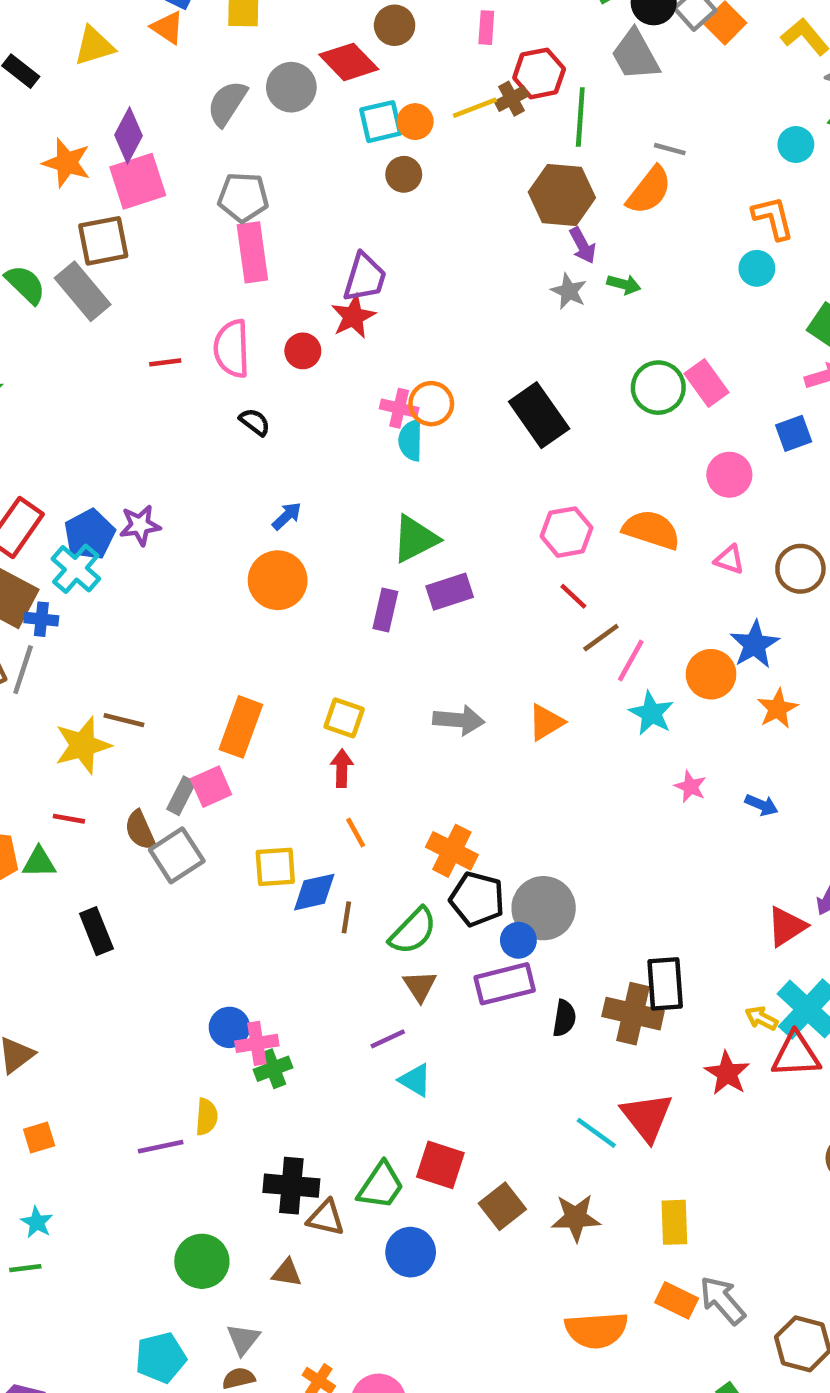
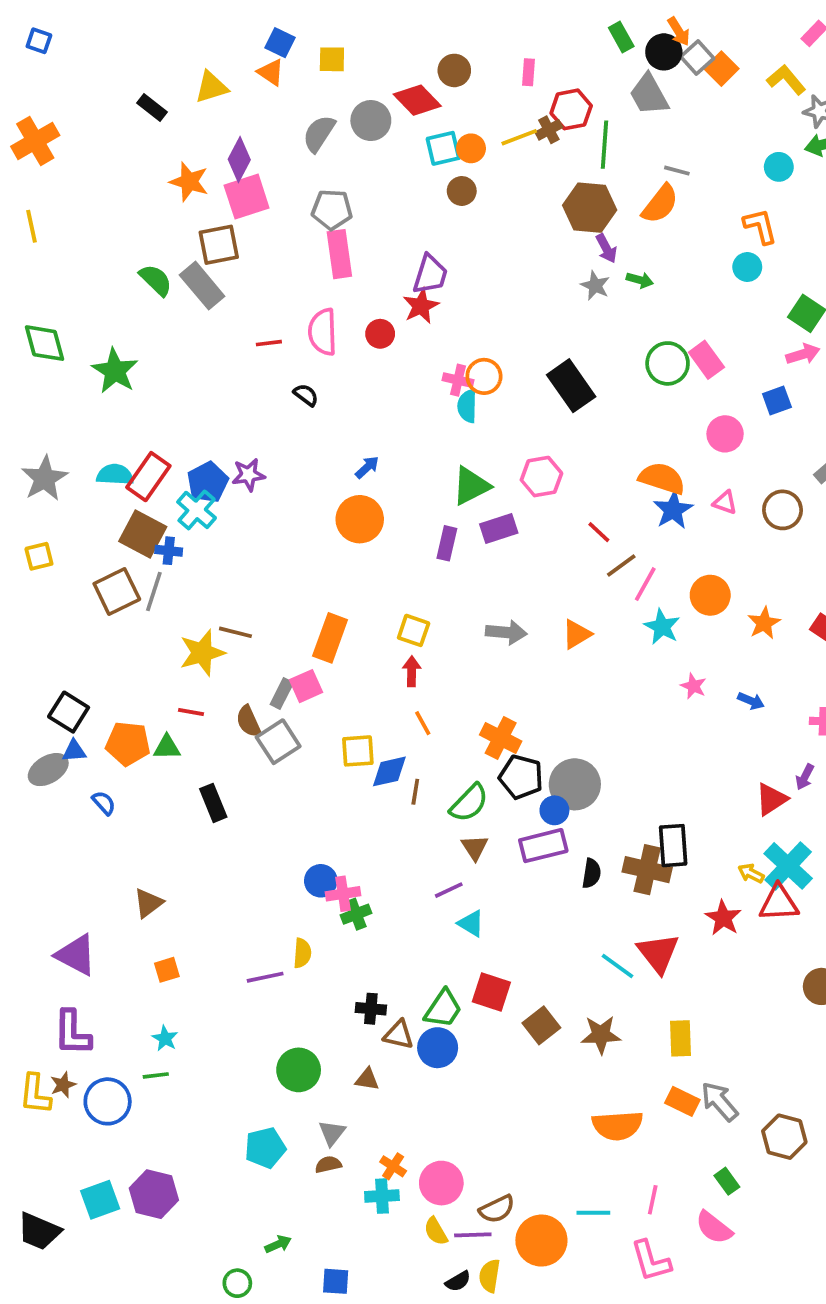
black semicircle: (255, 422) -> (306, 395), moved
pink hexagon: (567, 532) -> (541, 477), moved
blue star: (755, 644) -> (673, 510), moved
black cross: (291, 1186) -> (371, 1009), size x0.7
blue circle: (411, 1252) -> (438, 1048), moved

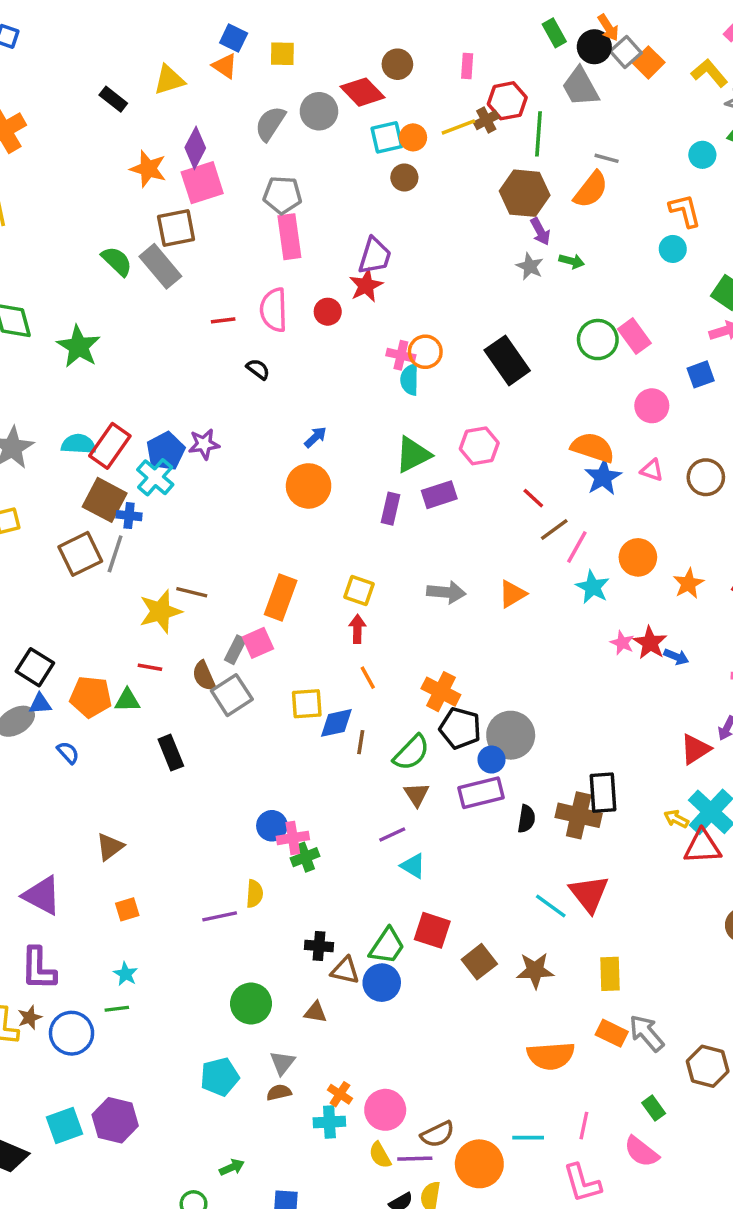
red star: (723, 918) -> (650, 643), moved

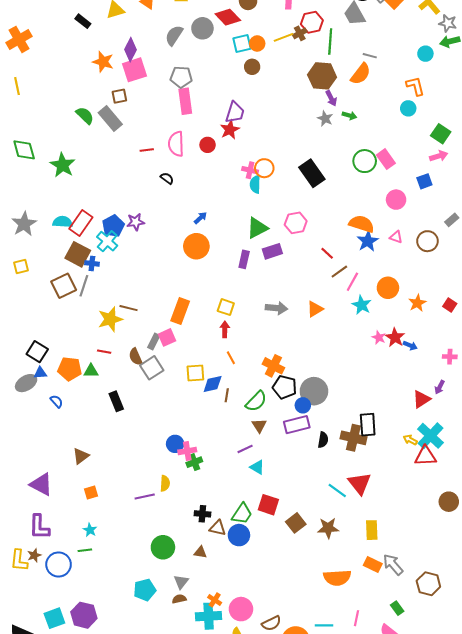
brown square: (176, 228) -> (119, 96), size x0.7
cyan cross: (329, 1122) -> (209, 616), size x1.4

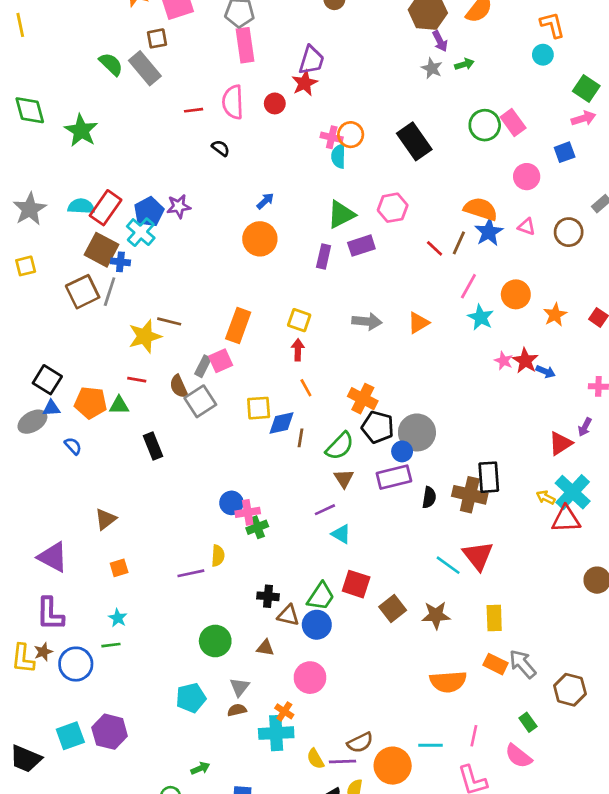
green arrow: (349, 115) -> (464, 64), turned -32
brown line: (339, 272) -> (459, 243), moved, turned -30
pink circle: (241, 609) -> (310, 678), moved

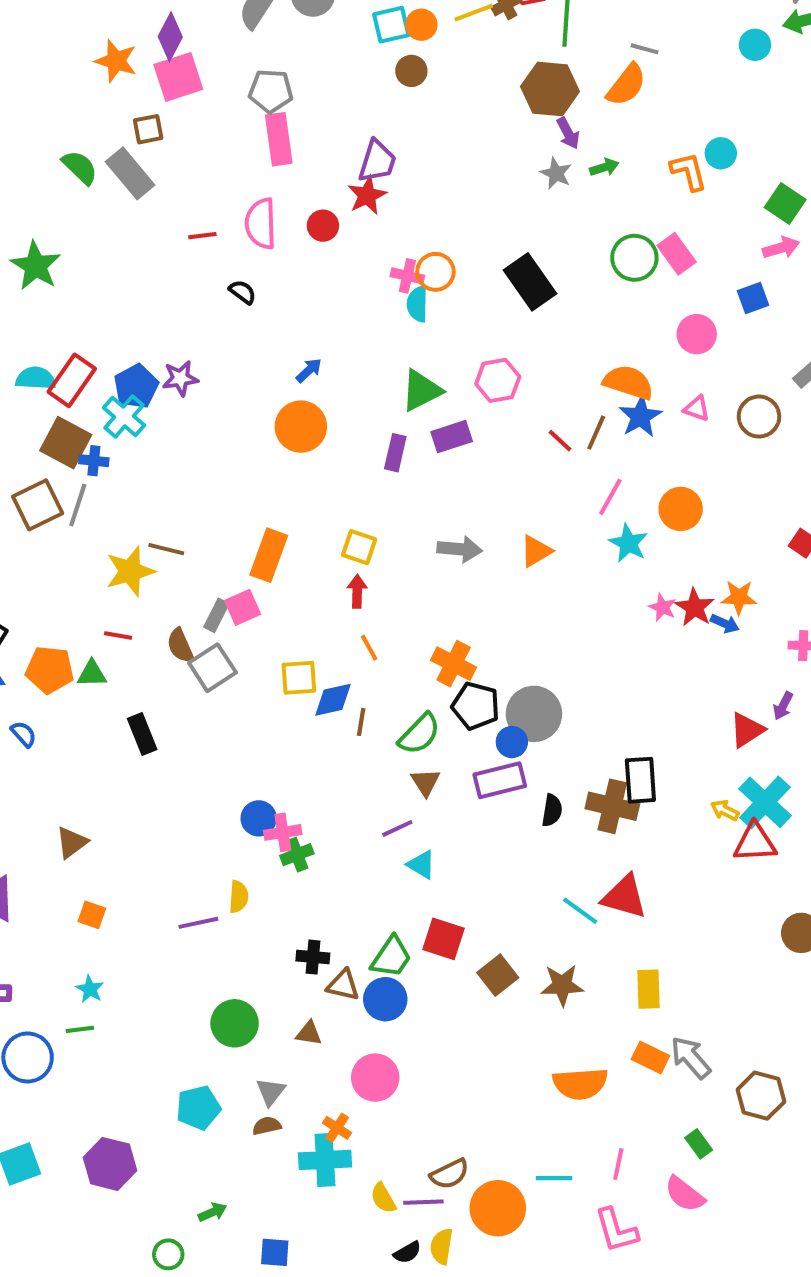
orange L-shape: (552, 25) -> (689, 171), moved
orange star: (555, 315) -> (739, 597), moved, turned 30
red triangle: (478, 556) -> (624, 897), turned -36
orange square: (119, 568) -> (92, 915), turned 36
purple hexagon: (110, 732) -> (110, 1164), moved

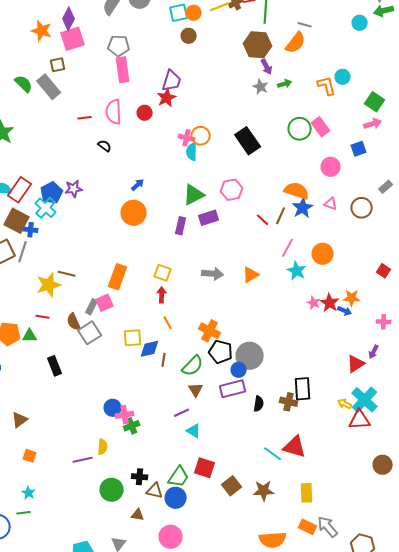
brown cross: (612, 806) -> (289, 402), size x0.7
green circle: (235, 1023) -> (112, 490), moved

